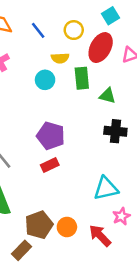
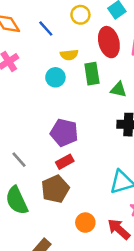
yellow circle: (74, 30) -> (80, 15), moved
red ellipse: (101, 48) -> (109, 42), turned -40
brown pentagon: (39, 225) -> (55, 189), moved

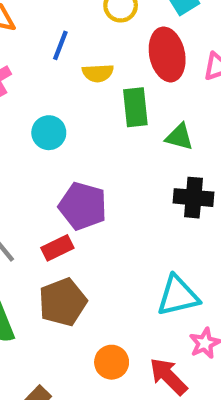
blue line: (46, 28) -> (60, 45), moved, turned 60
cyan circle: (55, 77) -> (49, 133), moved
red rectangle: (65, 162) -> (57, 248), moved

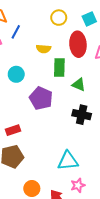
blue line: (60, 45) -> (16, 32), moved
purple pentagon: (83, 206) -> (41, 98), moved

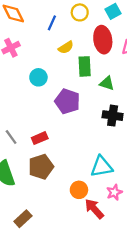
blue line: (16, 32) -> (52, 23), moved
yellow semicircle: (44, 49) -> (66, 47), turned -32
orange circle: (32, 189) -> (79, 190), moved

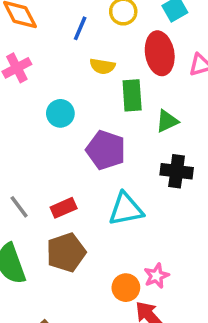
yellow semicircle: (66, 47) -> (102, 66), turned 42
green triangle: (107, 83) -> (167, 121), turned -42
cyan triangle: (102, 167) -> (126, 209), moved
pink star: (114, 192) -> (156, 276), moved

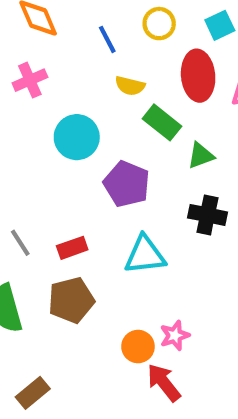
blue line: (80, 28) -> (107, 39), turned -55
green rectangle: (132, 95) -> (162, 122), turned -52
cyan circle: (60, 113) -> (77, 137), size x1.4

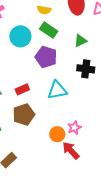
green rectangle: (162, 122) -> (49, 30), moved

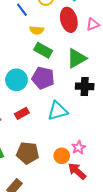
cyan circle: (20, 36) -> (16, 80), moved
green triangle: (80, 41) -> (77, 58), size x1.5
brown pentagon: (24, 114) -> (28, 153), moved, turned 30

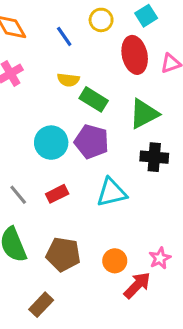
yellow semicircle: (37, 30) -> (68, 80), moved
pink star: (79, 147) -> (160, 258), moved
red arrow: (77, 171) -> (137, 285), turned 90

